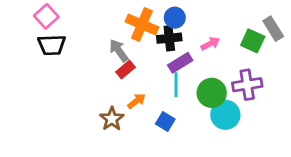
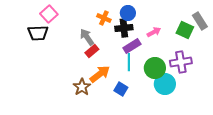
pink square: (46, 16) -> (49, 14), moved
orange cross: (142, 24) -> (104, 18), size x0.6
orange arrow: (136, 101) -> (100, 74), size x1.5

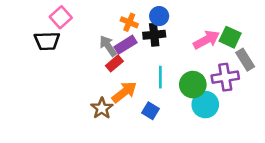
gray rectangle: (200, 21) -> (245, 60), moved
pink arrow: (154, 32) -> (207, 40), moved, size x1.5
purple rectangle: (132, 46) -> (126, 45), moved

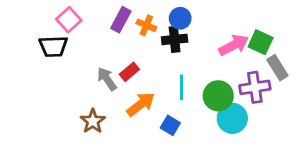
purple rectangle: (126, 45) -> (121, 20), moved, turned -30
gray arrow: (108, 46) -> (107, 79), moved
brown star: (102, 108) -> (93, 121), moved

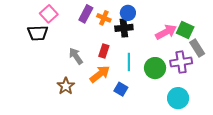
red rectangle: (129, 72) -> (104, 51), moved, turned -32
cyan circle: (232, 118) -> (178, 98), moved

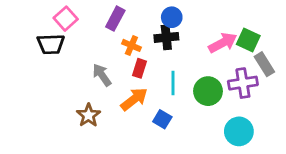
orange cross: (104, 18) -> (131, 45), moved

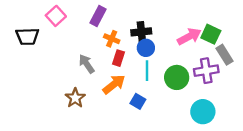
blue circle: (172, 17) -> (146, 48), moved
black trapezoid: (51, 44) -> (27, 36), moved

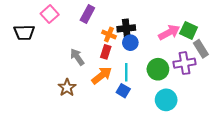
orange cross: (112, 39) -> (109, 34), moved
cyan line: (147, 71) -> (126, 72), moved
cyan circle: (203, 112) -> (166, 100), moved

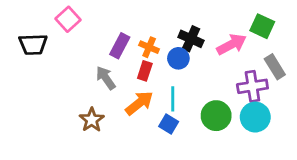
purple rectangle: (87, 14) -> (120, 46), moved
black cross: (126, 28) -> (191, 39), moved, turned 30
green square: (189, 30) -> (262, 26), moved
green circle: (158, 69) -> (216, 116), moved
cyan circle: (166, 100) -> (255, 117), moved

